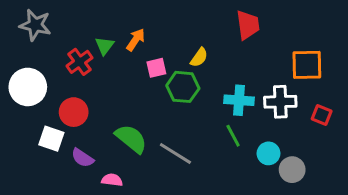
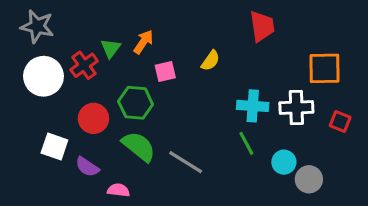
white circle: (28, 87) -> (43, 76), moved
green hexagon: (183, 87) -> (136, 103), moved
red circle: (74, 112) -> (93, 118), moved

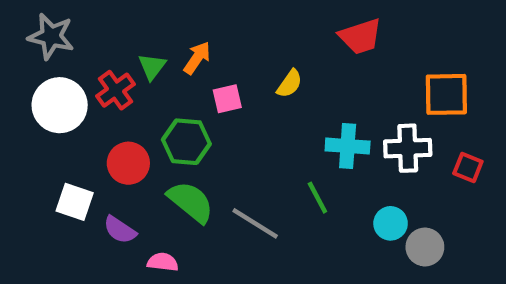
red trapezoid: (262, 26) -> (360, 36), turned 80
green line: (246, 143) -> (317, 198), moved

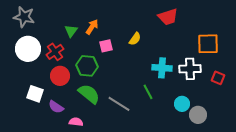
red cross: (115, 90) -> (55, 52), moved

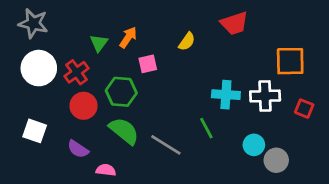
yellow semicircle: (135, 39) -> (187, 42), moved
white square: (35, 94) -> (35, 131), moved

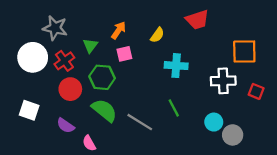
gray star: (33, 23) -> (55, 28), moved
orange arrow: (128, 37) -> (119, 30), moved
green triangle: (99, 43) -> (90, 46), moved
cyan cross: (226, 95) -> (176, 66), moved
pink semicircle: (106, 170) -> (89, 143), turned -126

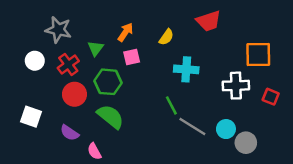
white circle: (33, 57) -> (35, 61), size x0.6
green line: (174, 108) -> (171, 105), moved
gray line: (140, 122) -> (192, 127), moved

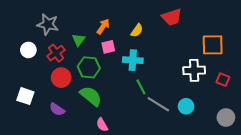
cyan cross: (186, 69) -> (133, 60), moved
gray circle: (246, 143) -> (226, 118), moved
pink semicircle: (94, 151) -> (102, 125), moved

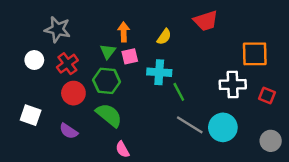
orange arrow: (103, 26) -> (124, 32), turned -35
green triangle: (79, 40) -> (108, 51), moved
green line: (141, 87) -> (179, 92), moved
cyan circle: (186, 106) -> (223, 127), size x1.5

